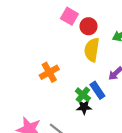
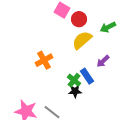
yellow semicircle: (92, 50) -> (82, 40), turned 40

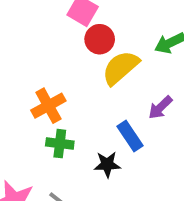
red circle: (79, 19) -> (100, 39), moved
green cross: (74, 80) -> (60, 144), moved, turned -32

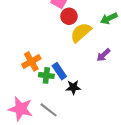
orange cross: (48, 106) -> (31, 61), moved
blue rectangle: (130, 136) -> (59, 71), moved

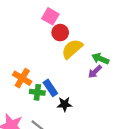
green arrow: (109, 18) -> (100, 59), moved, turned 49
orange cross: (31, 61) -> (22, 78), turned -30

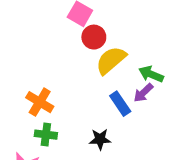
blue rectangle: (50, 88) -> (120, 104), moved
green cross: (37, 92) -> (46, 135), moved

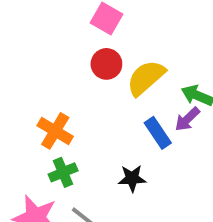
red circle: (94, 37) -> (106, 64), moved
green cross: (46, 135) -> (63, 172), turned -30

